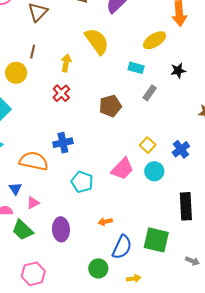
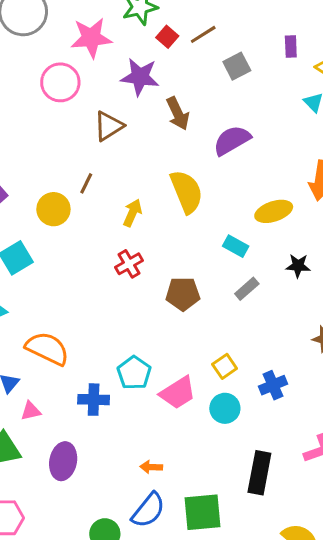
red cross: (61, 93) -> (129, 264), moved
blue cross: (63, 143) -> (94, 400), moved
cyan pentagon: (82, 182) -> (134, 373), moved
orange arrow: (105, 222) -> (151, 467), moved
green square: (156, 240) -> (202, 512), turned -32

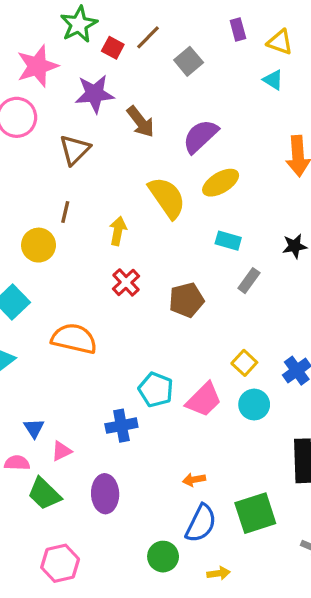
yellow ellipse: (274, 211) -> (221, 183), moved
orange semicircle: (47, 348) -> (74, 339), moved

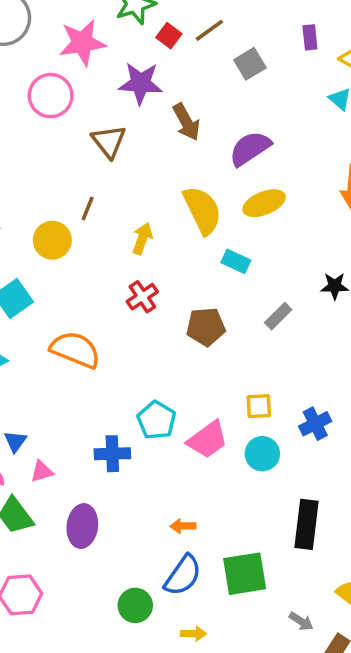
brown triangle: (75, 150) -> (109, 141), turned -32
cyan rectangle: (228, 241) -> (236, 261), moved
yellow square: (244, 363) -> (259, 406), turned 35

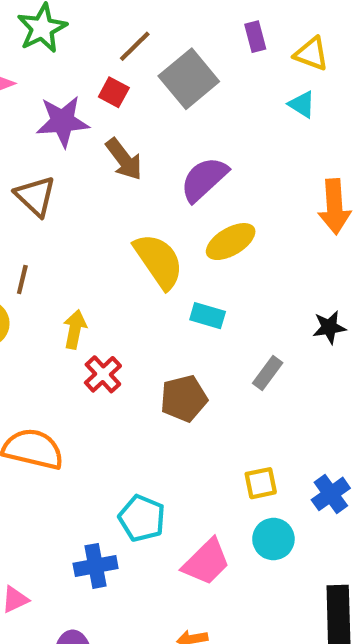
red square: (169, 36) -> (114, 92), moved
gray square: (250, 64) -> (189, 79), size x1.5
yellow arrow: (142, 238) -> (75, 329), moved
pink trapezoid: (208, 440) -> (206, 562), moved

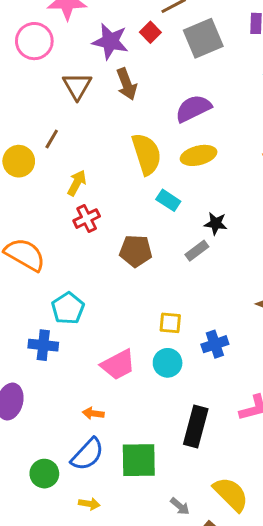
brown arrow: (124, 159) -> (127, 84), moved
black star: (329, 327) -> (216, 223), moved
cyan pentagon: (142, 518) -> (68, 308), moved

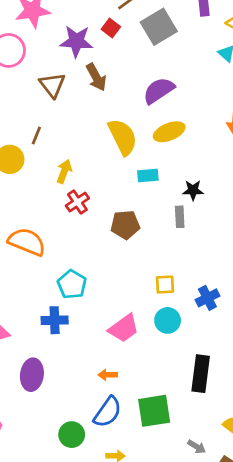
cyan rectangle: (168, 200) -> (148, 176), turned -30
gray rectangle: (197, 251) -> (180, 217), turned -48

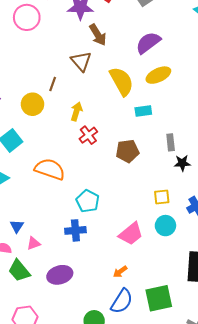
brown triangle: (52, 85) -> (81, 61), moved
black star: (193, 190) -> (182, 163), moved
purple ellipse: (32, 375) -> (60, 275), turned 70
orange arrow: (108, 375) -> (120, 272), turned -32

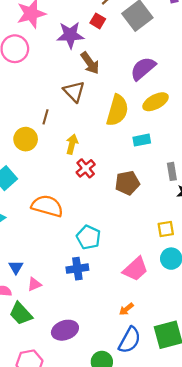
yellow semicircle: (122, 81) -> (117, 110), turned 48
purple ellipse: (60, 275) -> (65, 330), moved

